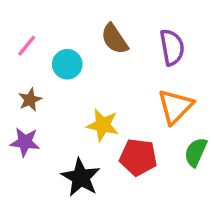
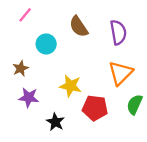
pink line: (27, 46) -> (25, 15), moved
purple star: (25, 142) -> (29, 97), moved
black star: (81, 177) -> (55, 122), size x0.7

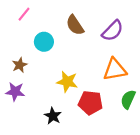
purple semicircle: (118, 32) -> (113, 31), turned 55
orange triangle: (121, 73) -> (115, 69), turned 35
purple star: (29, 97) -> (15, 92), moved

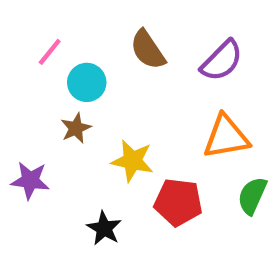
pink line: (24, 14) -> (50, 52), moved
brown star: (20, 65) -> (76, 128), moved

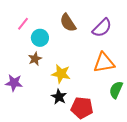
red pentagon: (178, 202) -> (82, 108), moved
black star: (104, 228) -> (59, 97), moved

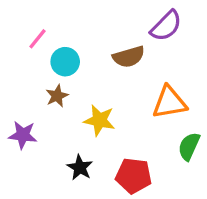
brown semicircle: (68, 23) -> (129, 57), moved, turned -72
purple semicircle: (102, 28) -> (166, 26), moved
black star: (59, 97) -> (80, 168), moved

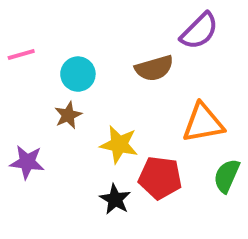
pink line: (37, 39) -> (21, 54), moved, turned 35
black star: (80, 168) -> (115, 199), moved
red pentagon: (134, 176) -> (160, 178), moved

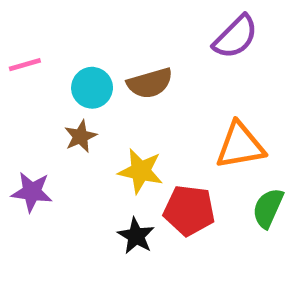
brown semicircle: (154, 68) -> (150, 83), moved

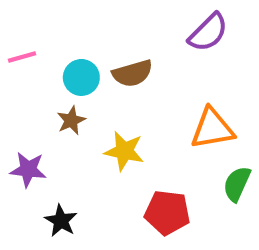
red pentagon: (189, 210) -> (167, 213), moved
black star: (136, 236) -> (61, 221), moved

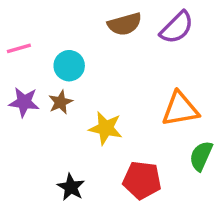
brown semicircle: (132, 73) -> (125, 24), moved
purple star: (28, 170) -> (24, 102), moved
black star: (61, 221) -> (71, 187), moved

